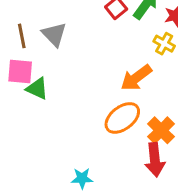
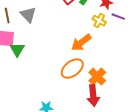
green triangle: (37, 89) -> (17, 50), turned 35

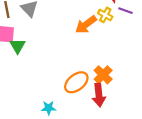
orange arrow: (81, 43) -> (86, 25), moved
orange ellipse: (72, 69) -> (76, 82), moved

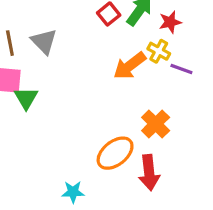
purple line: (126, 11) -> (181, 69), moved
orange cross: (103, 75) -> (156, 124), moved

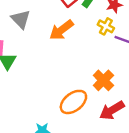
orange arrow: (130, 66) -> (61, 30), moved
red arrow: (149, 173) -> (112, 110), moved, turned 65

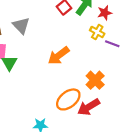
orange arrow: (61, 30) -> (59, 56), moved
red arrow: (112, 110) -> (89, 107), moved

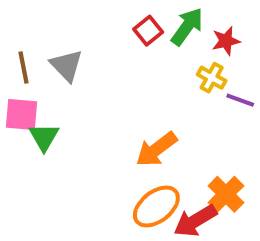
orange arrow: (59, 56) -> (156, 149), moved
orange cross: (95, 80) -> (226, 194), moved

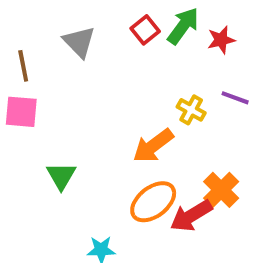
gray triangle: (66, 65) -> (79, 42), moved
yellow cross: (212, 78) -> (191, 110), moved
green triangle: (44, 137) -> (61, 176), moved

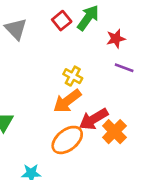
red star: (221, 40) -> (116, 39), moved
yellow cross: (191, 110) -> (73, 76), moved
red arrow: (191, 216) -> (94, 119), moved

